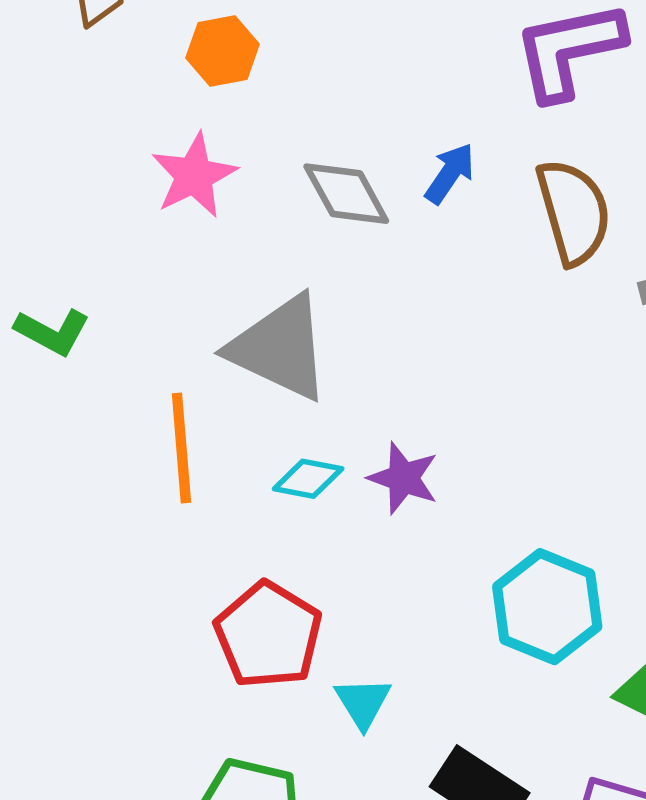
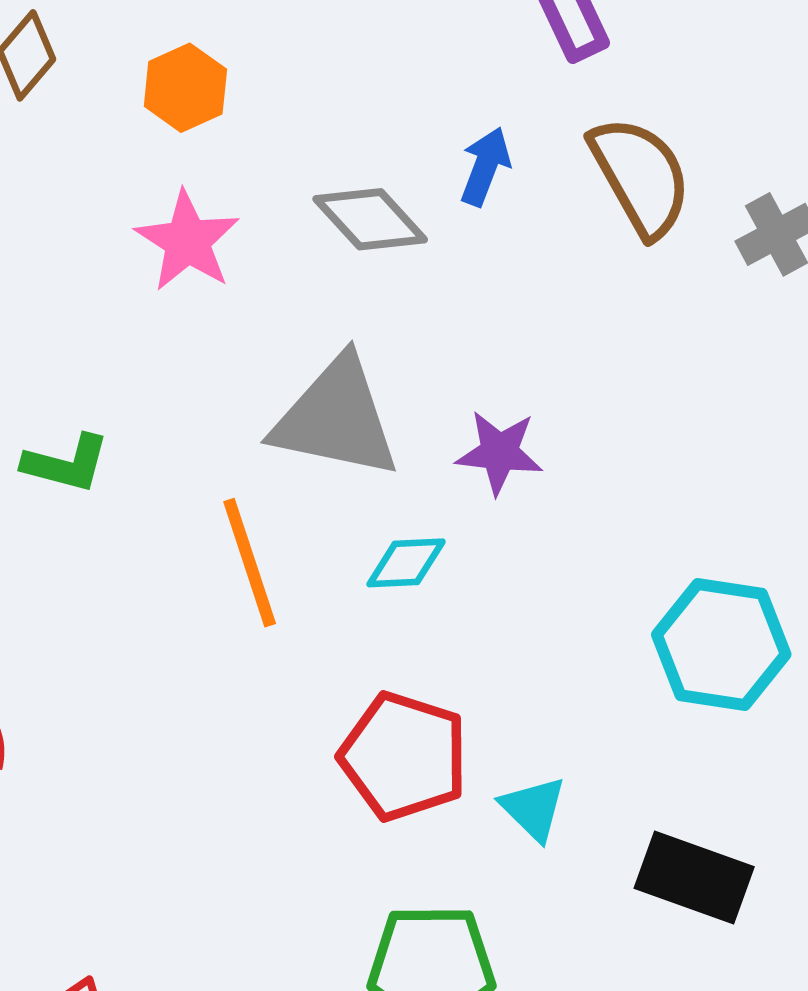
purple star: (403, 478) -> (499, 452), moved

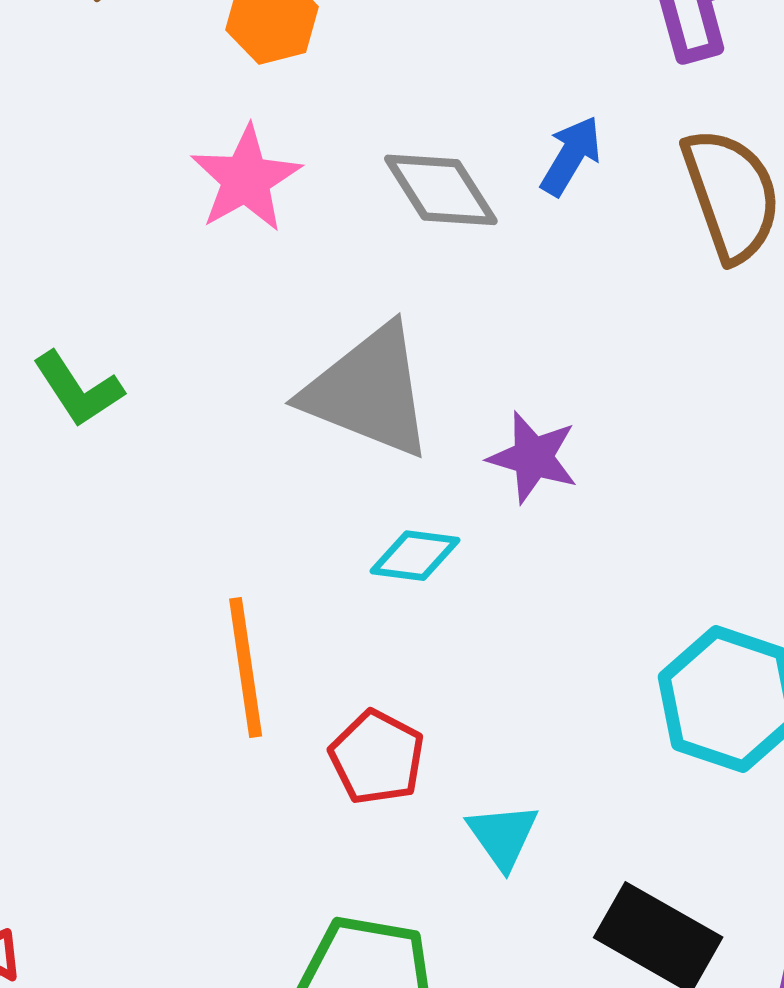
green L-shape: (66, 464) -> (78, 389), turned 32
orange line: (250, 563) -> (246, 667), moved
red pentagon: (404, 756) -> (377, 757), size x0.7

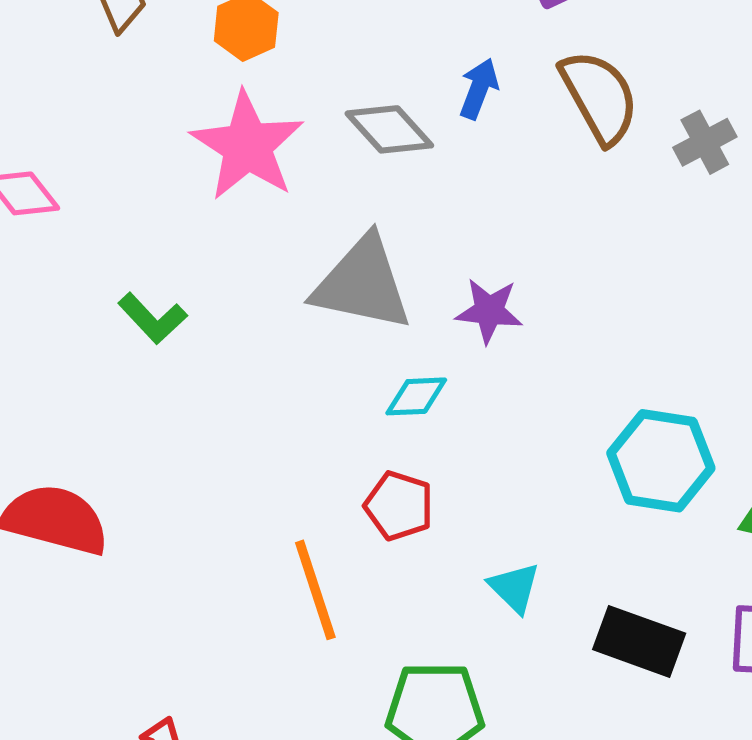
pink star: (246, 179) -> (247, 146), size x1.4
orange line: (246, 667) -> (315, 590), moved
red pentagon: (377, 757) -> (399, 506), moved

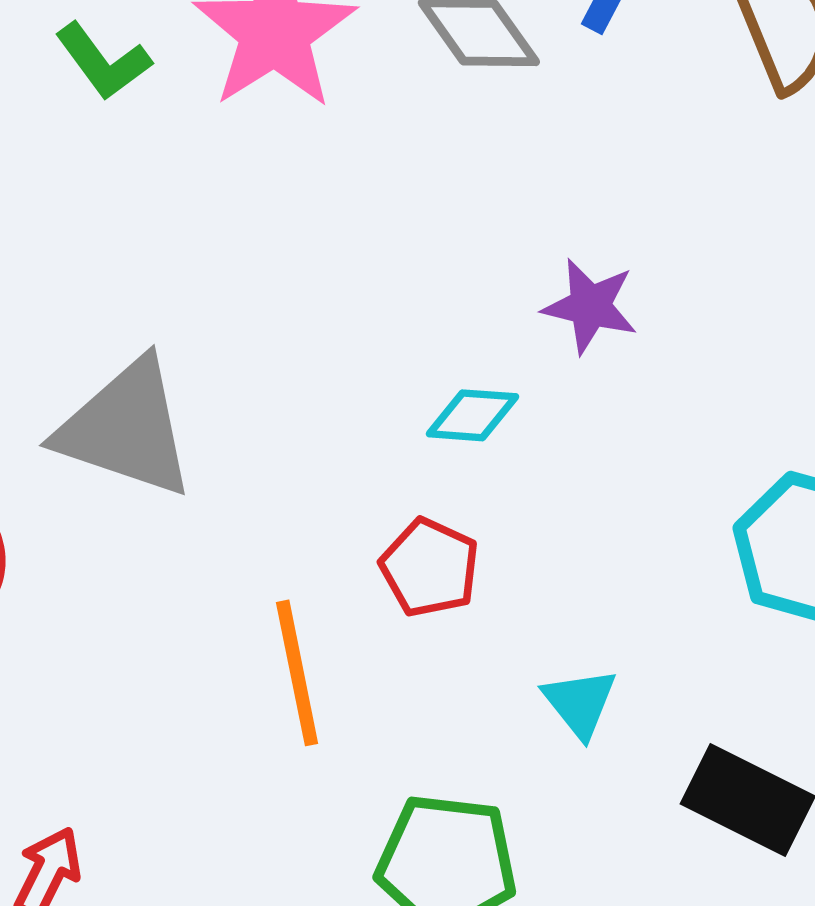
gray triangle: (362, 284) -> (126, 428), moved
green L-shape: (152, 318) -> (103, 61), moved

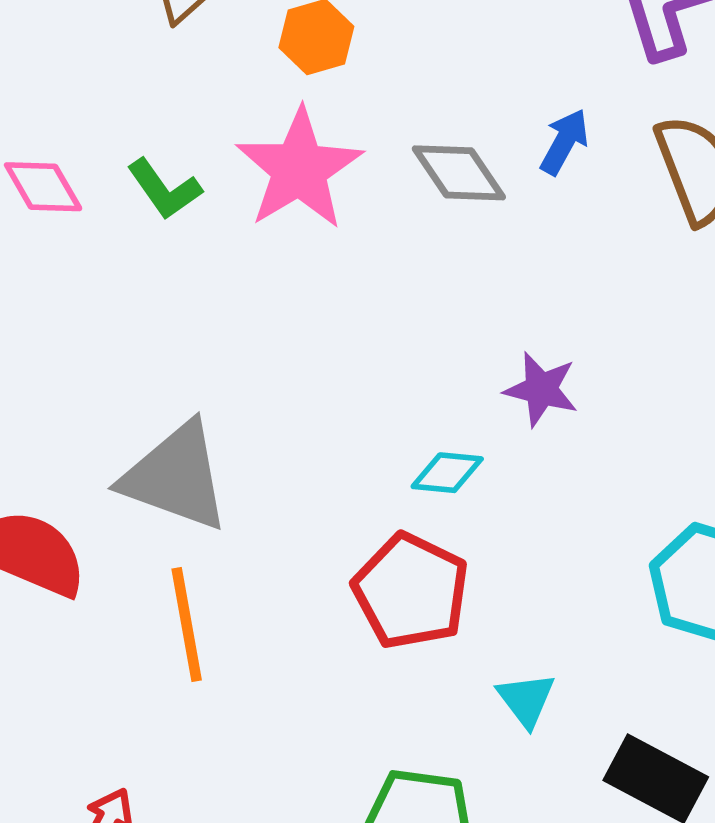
red pentagon: (430, 568) -> (411, 591), size x1.5
orange line: (297, 673) -> (187, 625), moved

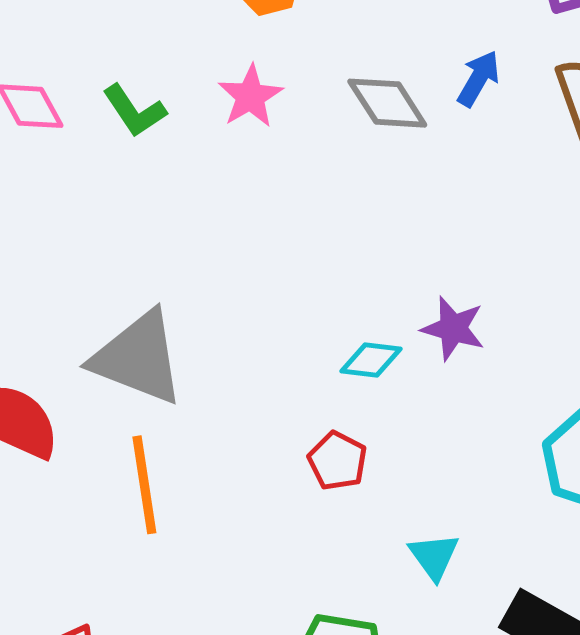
pink star: (299, 169) -> (250, 96), size x0.6
purple star: (541, 389) -> (453, 328), moved
red pentagon: (411, 591) -> (337, 461), size x0.6

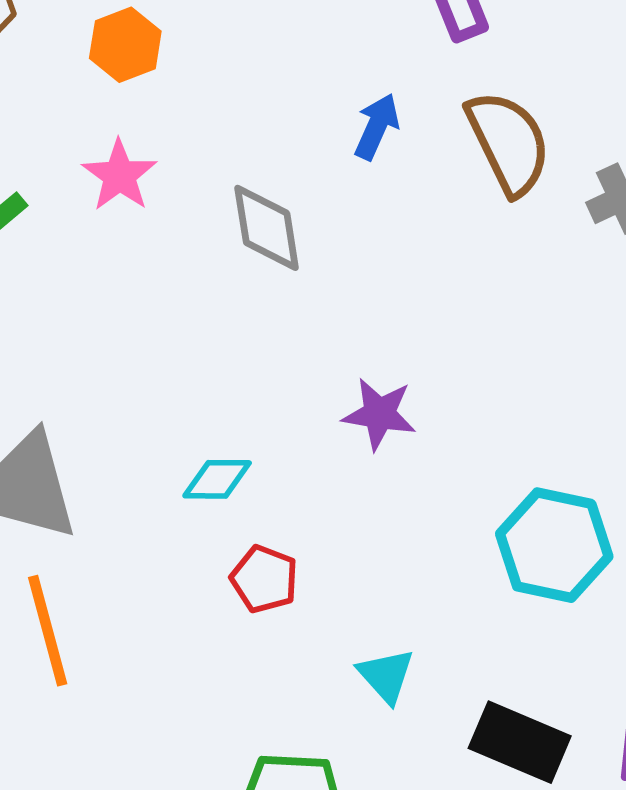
gray diamond: (387, 103) -> (267, 228), moved, turned 30
cyan diamond: (371, 360) -> (217, 479), moved

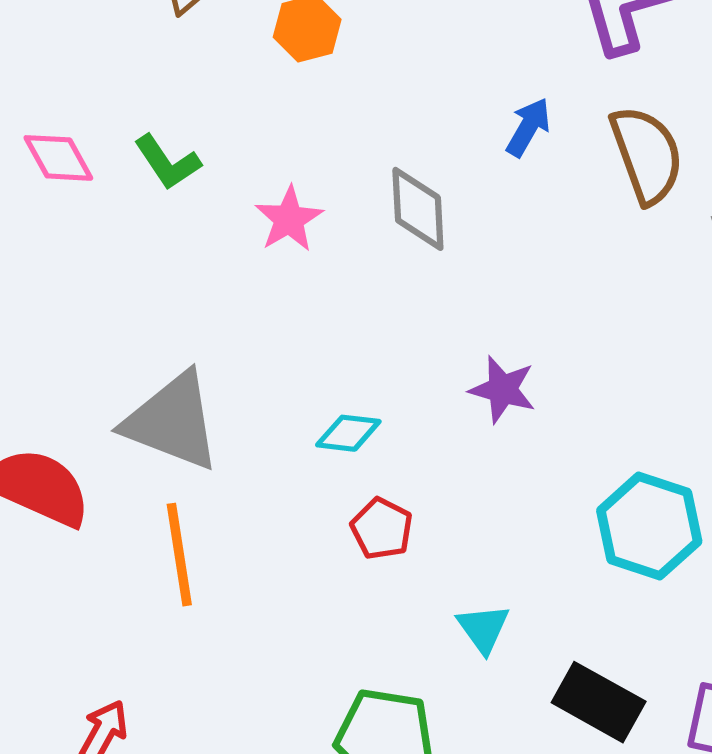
pink star: (119, 175) -> (289, 219), moved

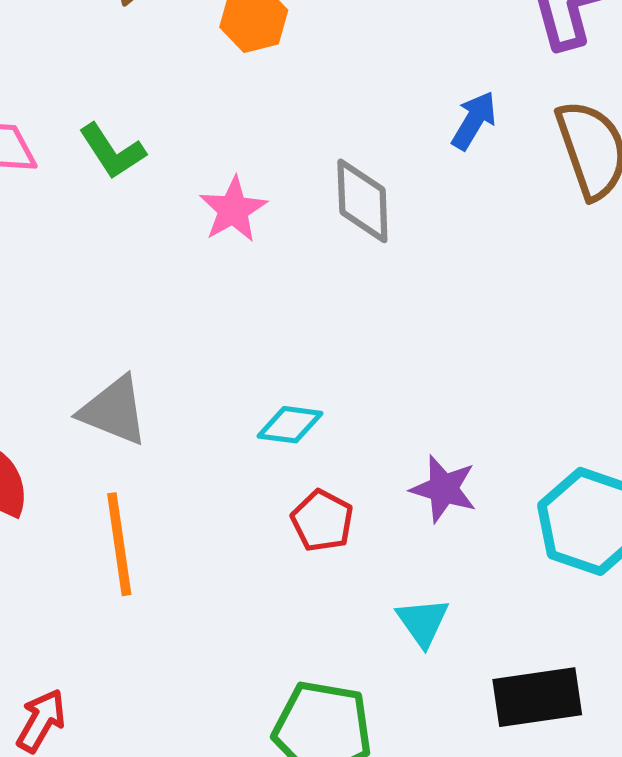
purple star: (503, 389) -> (444, 489), moved
gray triangle: (172, 421) -> (114, 411), size x0.7
black rectangle: (599, 702) -> (537, 697), turned -38

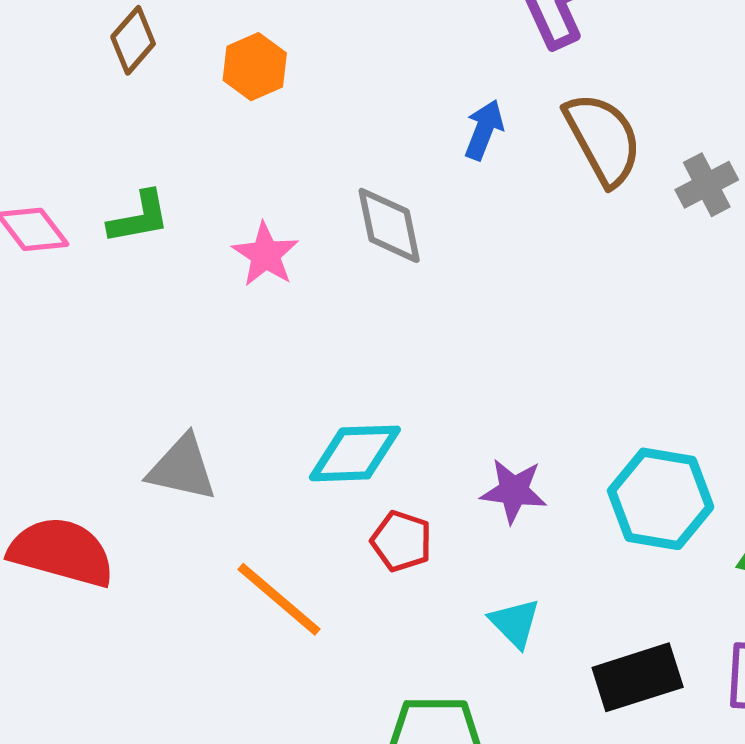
green L-shape: (112, 151) -> (139, 217), turned -58
cyan diamond: (290, 425) -> (355, 453), size x1.5
orange line: (119, 544) -> (279, 599), moved, turned -32

